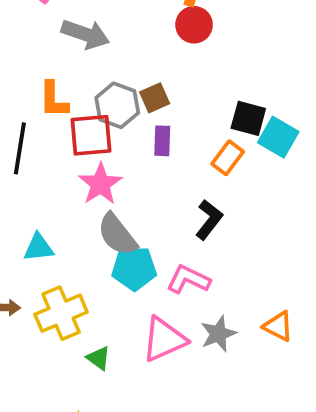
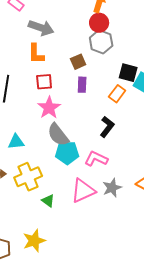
orange L-shape: (54, 100) -> (36, 54), moved
gray hexagon: (117, 105) -> (101, 42), moved
red square: (91, 135) -> (44, 82), size x0.7

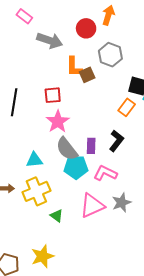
red circle: (99, 23) -> (86, 28), moved
orange L-shape: (36, 54) -> (74, 67), moved
purple rectangle: (82, 85) -> (91, 146), moved
cyan triangle: (16, 142) -> (34, 160), moved

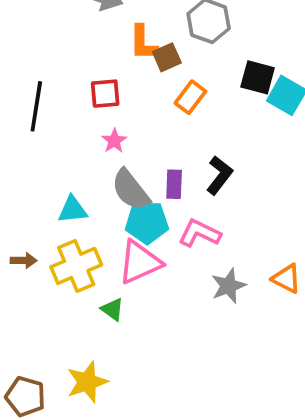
orange rectangle: (127, 107) -> (190, 97), moved
pink star: (58, 122) -> (114, 141), size x0.6
pink triangle: (92, 206) -> (140, 262), moved

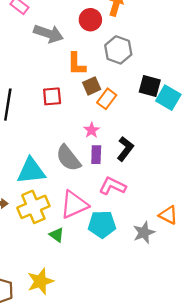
brown square: (167, 57) -> (92, 86), moved
pink star: (114, 141) -> (92, 130), moved
cyan triangle: (73, 210) -> (31, 171), size x1.5
cyan pentagon: (147, 222) -> (102, 224), moved
gray star: (229, 286) -> (144, 233), moved

